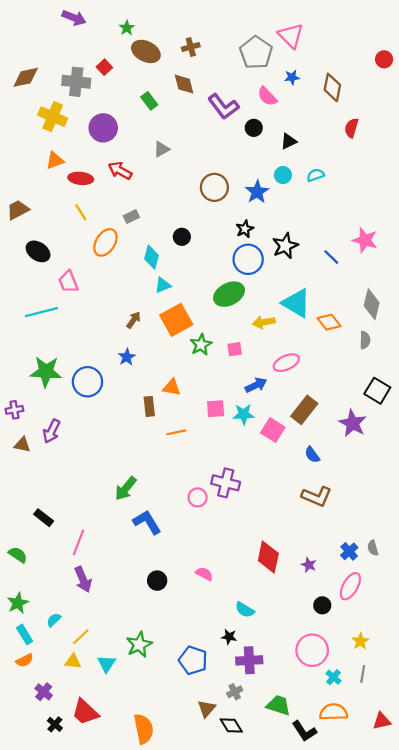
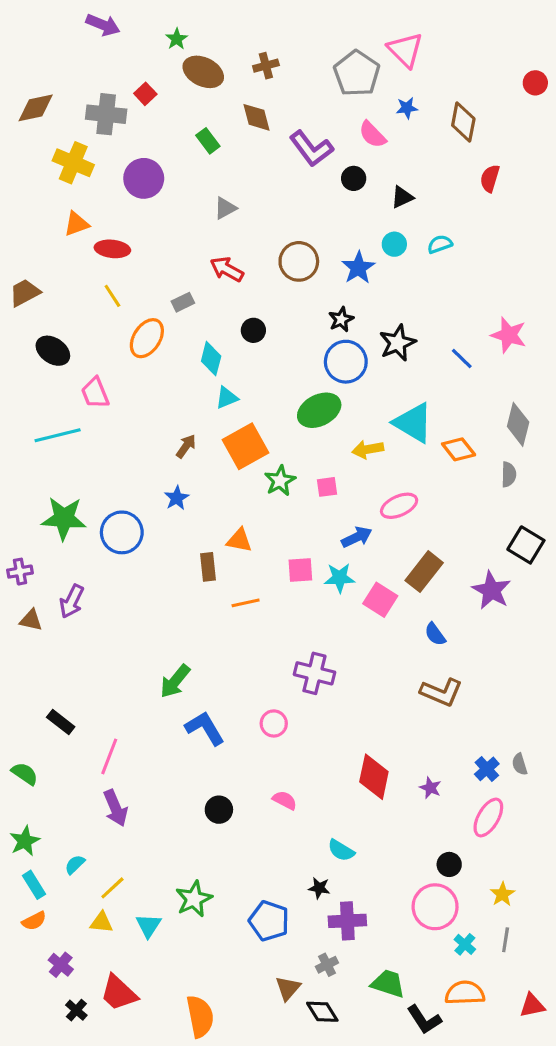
red arrow: (120, 171) -> (227, 269), moved
pink circle: (198, 497) -> (274, 723), moved
black circle: (322, 605) -> (449, 864), moved

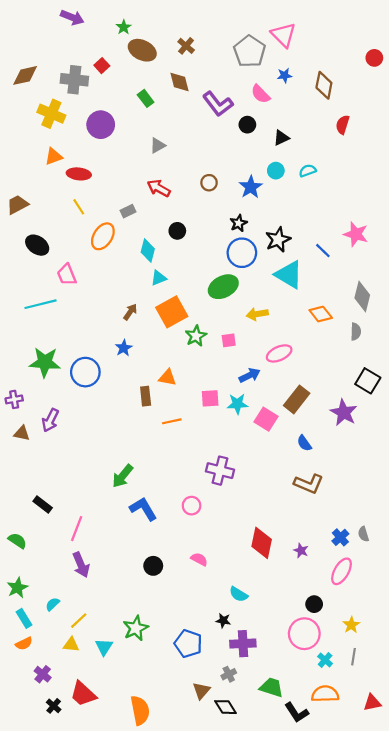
brown cross: (266, 66) -> (186, 46), turned -35
brown circle: (299, 261) -> (209, 183), size x0.6
cyan triangle: (413, 423) -> (289, 275), moved

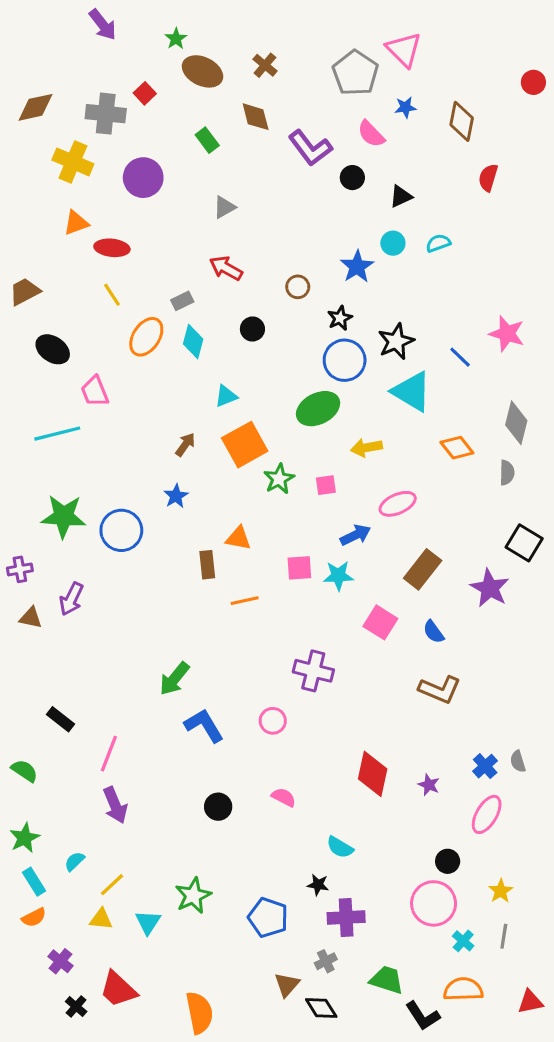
purple arrow: (72, 17) -> (103, 25), turned 30
brown circle: (209, 183) -> (298, 287), moved
cyan diamond: (148, 251) -> (193, 341), moved
pink square: (266, 419) -> (380, 622), moved

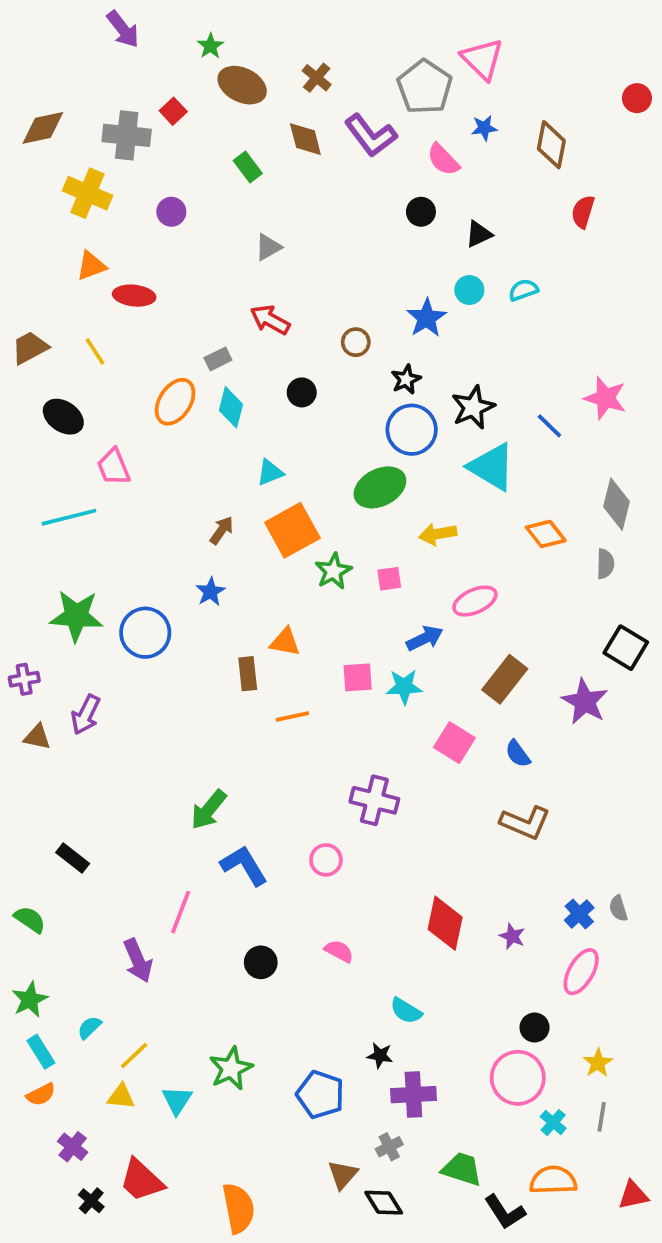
purple L-shape: (310, 148) -> (371, 135), moved
purple circle: (143, 178) -> (171, 212), size x0.6
yellow line: (112, 295) -> (95, 351), moved
pink line: (109, 754) -> (181, 912), moved

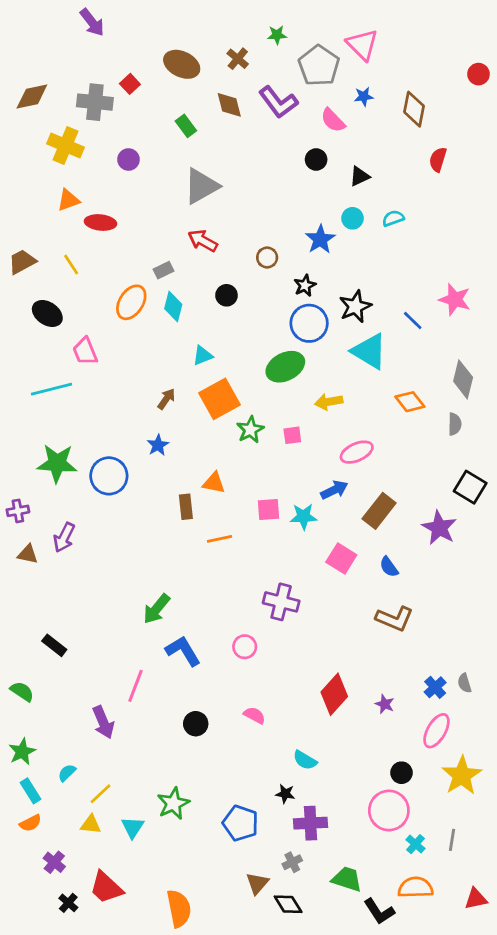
green star: (210, 46) -> (277, 35), moved, turned 30
gray triangle: (268, 247) -> (201, 186), size x1.8
blue arrow: (425, 638) -> (334, 490), moved
red diamond: (445, 923) -> (334, 694), turned 30
yellow star: (598, 1063) -> (462, 776), moved, size x1.8

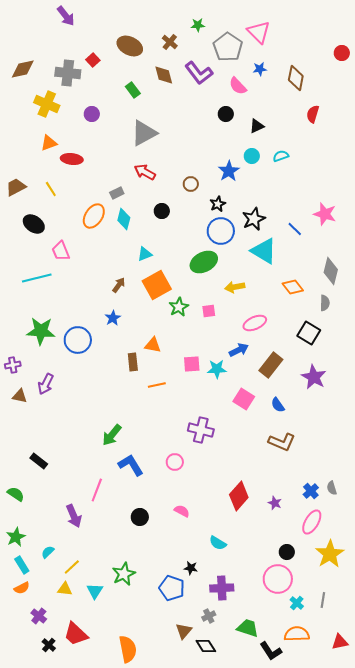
black square: (470, 487) -> (309, 333), moved
black star: (285, 794) -> (191, 568), moved

